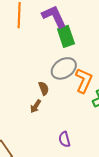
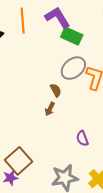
green rectangle: (66, 36) -> (72, 36), turned -40

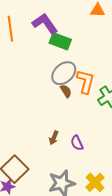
brown semicircle: (56, 90) -> (66, 91), moved
brown arrow: (50, 109) -> (54, 138), moved

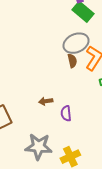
brown arrow: (54, 138) -> (46, 101), turned 40

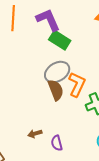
brown semicircle: (72, 61) -> (56, 90), size x1.5

